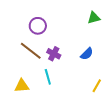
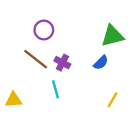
green triangle: (94, 18) -> (112, 36), moved, size x1.5
yellow triangle: (22, 86) -> (14, 100), moved

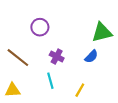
brown line: (36, 59) -> (18, 58), moved
yellow line: (112, 100) -> (80, 90), moved

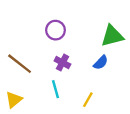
purple circle: (40, 27) -> (55, 30), moved
yellow triangle: (13, 90) -> (14, 100), turned -35

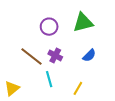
green triangle: (112, 36) -> (83, 22), moved
brown line: (20, 64) -> (32, 56), moved

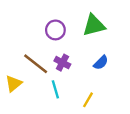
yellow triangle: (12, 88) -> (14, 84), moved

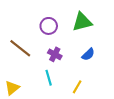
brown line: (36, 64) -> (20, 48), moved
yellow triangle: (14, 84) -> (12, 88), moved

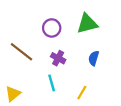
blue semicircle: (88, 54) -> (94, 58), turned 152

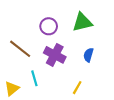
purple cross: (58, 58) -> (55, 55), size x1.5
cyan line: (52, 83) -> (34, 78), moved

